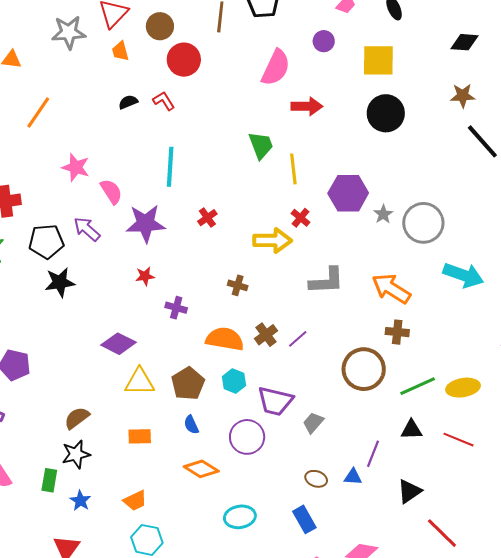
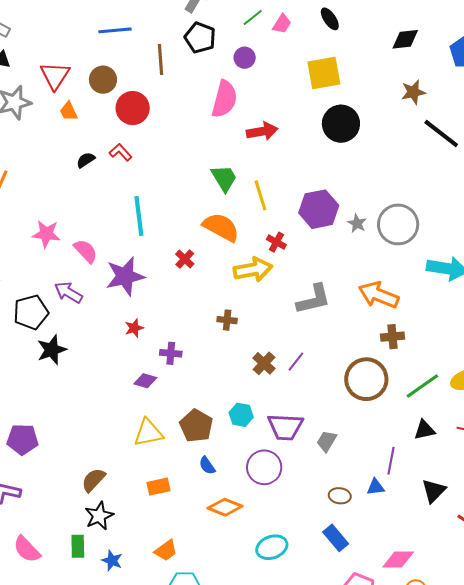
purple circle: (324, 41) -> (245, 58), moved
orange semicircle: (225, 339) -> (221, 227), moved, turned 30
purple diamond: (119, 344) -> (145, 381), moved, size x0.7

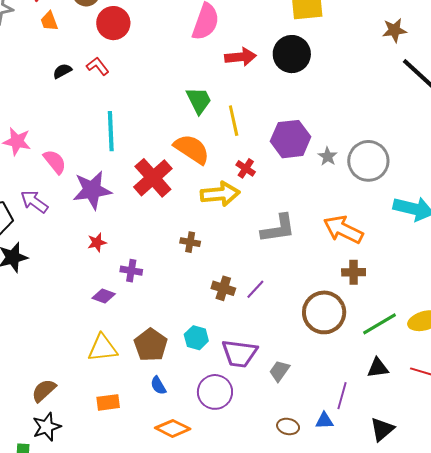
black circle: (341, 124) -> (292, 54), moved
red cross: (185, 259) -> (153, 178), size x2.0
brown cross: (264, 363) -> (223, 288), turned -30

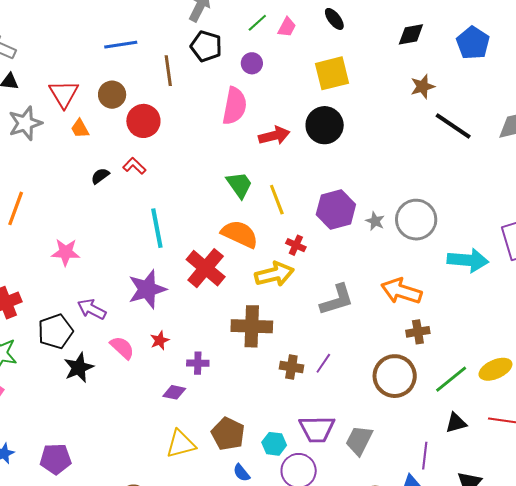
pink semicircle: (55, 162) -> (122, 348), moved
brown cross: (190, 242) -> (252, 326), size x2.0
cyan hexagon: (196, 338) -> (274, 444), moved
gray trapezoid: (279, 371) -> (359, 440), size x1.4

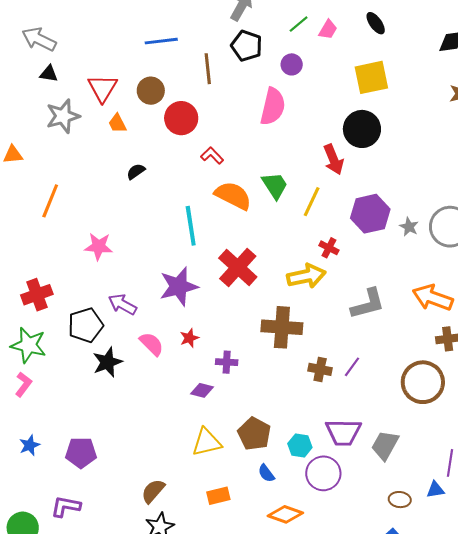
red arrow: (274, 136) -> (333, 159), moved, turned 80
red L-shape: (134, 166) -> (212, 156), moved
yellow line: (277, 200) -> (312, 202), turned 44
orange semicircle: (240, 234) -> (233, 196), moved

